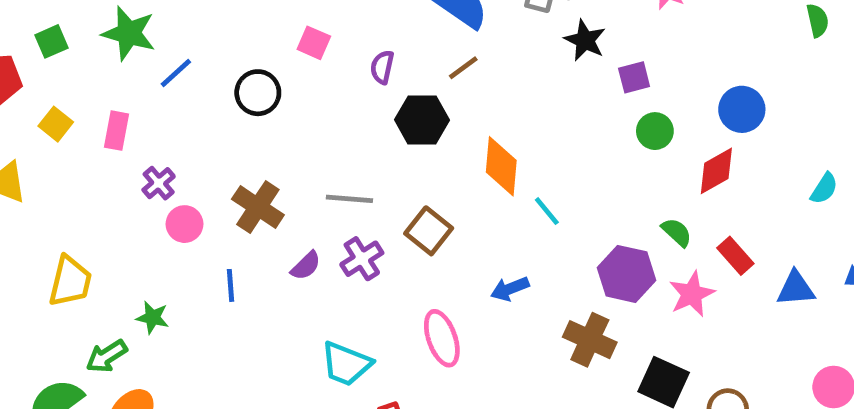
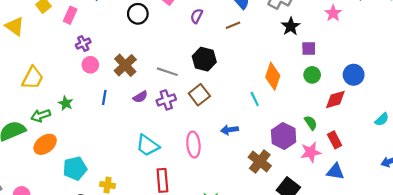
black hexagon: (422, 120) -> (204, 59), moved
orange diamond: (501, 166) -> (273, 76), moved
blue triangle: (796, 289) -> (335, 172), moved

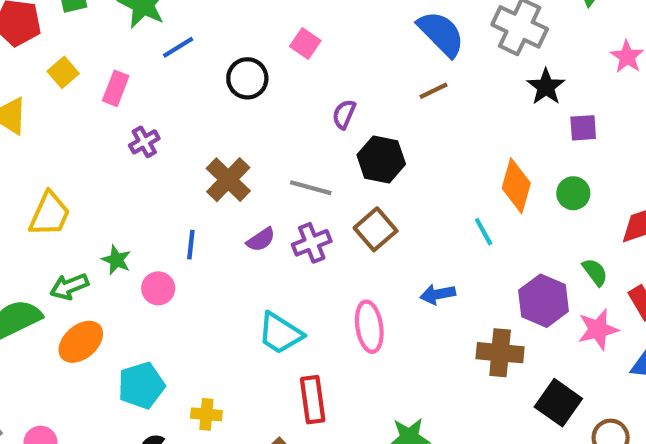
purple semicircle: (197, 16) -> (344, 114), moved
pink circle: (90, 65) -> (158, 288), moved
green circle: (312, 75) -> (573, 193), moved
brown cross: (260, 162) -> (500, 353), turned -30

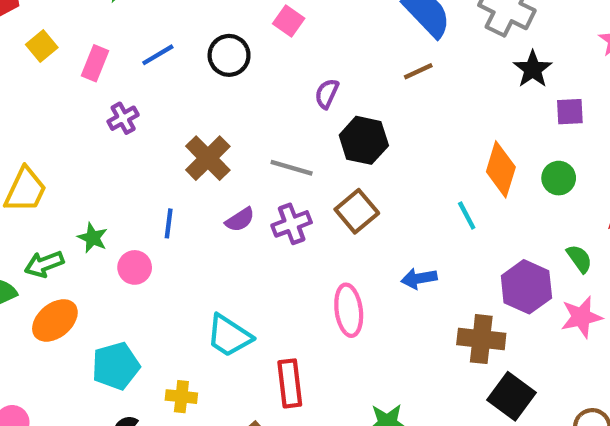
blue line: (178, 47) -> (158, 55), moved
cyan trapezoid: (280, 333) -> (229, 336), moved
black square: (558, 403) -> (511, 396), moved

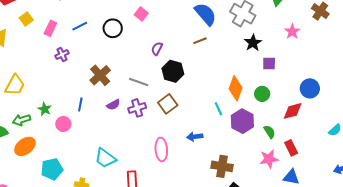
purple hexagon: (526, 287) -> (242, 121), moved

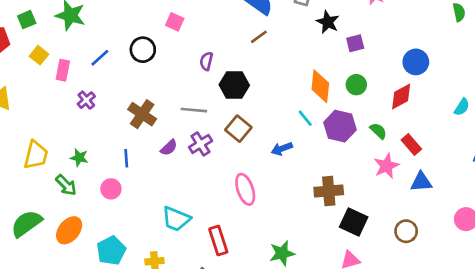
yellow square: (26, 19) -> (39, 55), moved
green star: (45, 109) -> (79, 158), moved
green arrow: (22, 120) -> (66, 185), moved, turned -102
blue arrow: (195, 137) -> (282, 149), moved

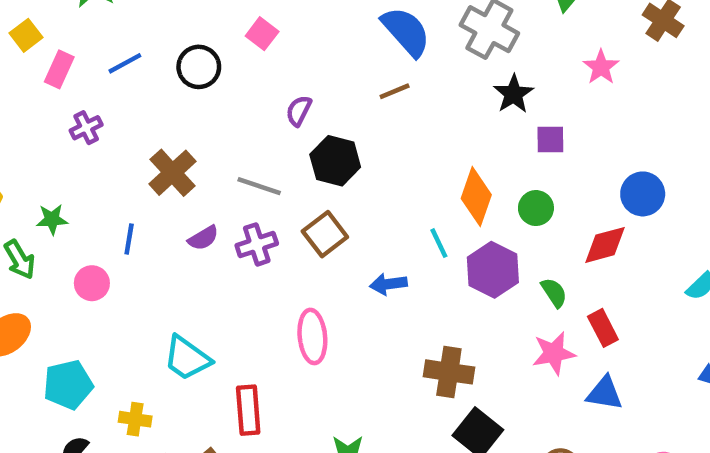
green star: (79, 158) -> (52, 219), turned -30

